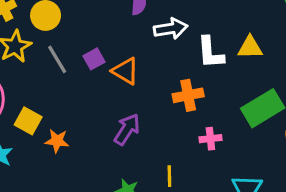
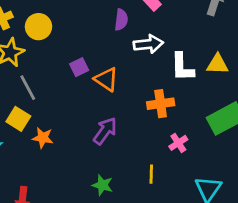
gray line: (57, 59) -> (28, 88), moved
pink cross: (210, 139) -> (178, 143), turned -30
yellow line: (169, 176) -> (151, 174), moved

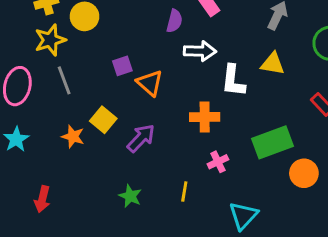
yellow triangle: (217, 64) -> (273, 64), moved
yellow square: (18, 119) -> (103, 120), moved

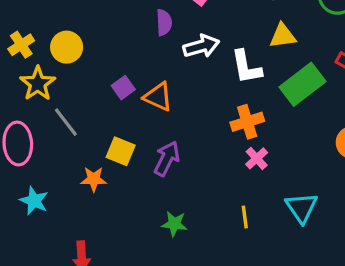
orange cross: (205, 117) -> (247, 122), moved
green rectangle: (272, 142) -> (302, 84), moved
yellow line: (184, 191) -> (245, 217), moved

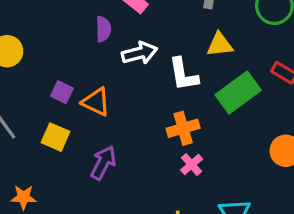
purple square: (123, 88) -> (62, 92), turned -30
yellow square: (121, 151) -> (55, 137), moved
orange star: (94, 179) -> (24, 197), moved

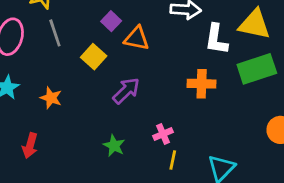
yellow triangle: (220, 45) -> (254, 24), size x1.4
orange triangle: (96, 102) -> (137, 38), turned -32
pink cross: (192, 165) -> (163, 134), moved

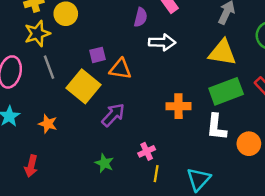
purple square: (111, 21) -> (97, 55), turned 35
white L-shape: (216, 39) -> (216, 127), moved
yellow square: (94, 57) -> (83, 86), size x1.5

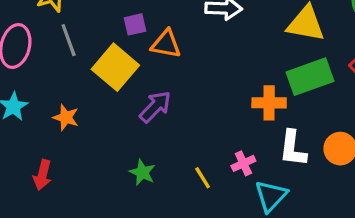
orange cross: (178, 106) -> (269, 103), moved
white L-shape: (216, 127) -> (293, 149), moved
pink cross: (147, 151) -> (243, 163), moved
yellow line: (156, 174) -> (203, 178), moved, turned -42

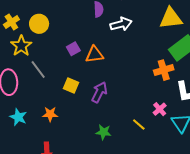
yellow square: (115, 67) -> (71, 86), moved, size x0.6

